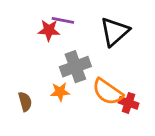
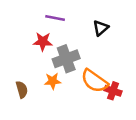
red star: (49, 30) -> (43, 42), moved
black triangle: (115, 32) -> (101, 28), size x0.6

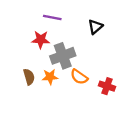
orange semicircle: (95, 81) -> (79, 77), moved, size x0.7
brown semicircle: (22, 90) -> (29, 77), moved

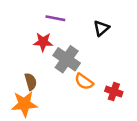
gray cross: (63, 56) -> (67, 59), turned -35
orange star: (50, 77) -> (24, 104), moved, size x1.5

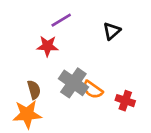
purple line: (55, 18) -> (61, 20), turned -42
gray cross: (67, 59) -> (73, 83), moved

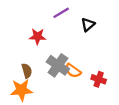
purple line: (61, 20) -> (61, 13), moved

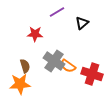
red cross: (99, 79) -> (92, 74), size x1.5

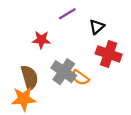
brown semicircle: (25, 66) -> (29, 78), size x1.5
red cross: (92, 74) -> (109, 54), moved

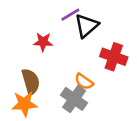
black triangle: (97, 27) -> (86, 26), moved, size x1.5
gray cross: (64, 72) -> (74, 99), moved

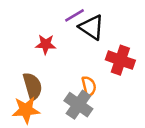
black triangle: (86, 26) -> (92, 27), turned -45
orange semicircle: (84, 82) -> (89, 86), turned -138

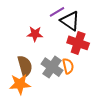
red cross: (120, 60) -> (78, 43), moved
gray cross: (78, 105) -> (52, 67), moved

